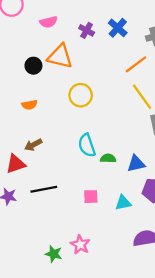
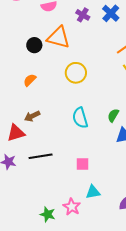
orange semicircle: (29, 105) -> (30, 80), turned 144
green semicircle: (108, 158) -> (113, 115), moved, turned -64
cyan triangle: (123, 203) -> (93, 192), moved

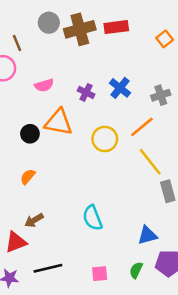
yellow circle: (76, 73) -> (105, 139), moved
green semicircle: (113, 115) -> (136, 270), moved

